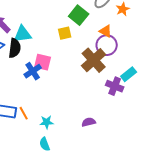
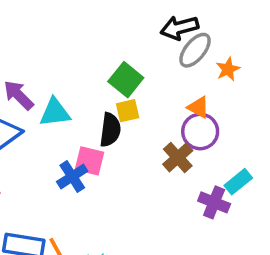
green square: (79, 15) -> (126, 80), moved
black semicircle: (15, 48) -> (110, 130), moved
brown cross: (94, 60) -> (178, 157), size x0.7

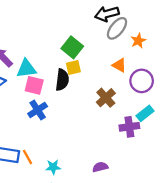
purple circle: (200, 131) -> (142, 81), moved
pink square: (89, 161) -> (34, 85), moved
purple cross: (214, 202) -> (129, 127), turned -30

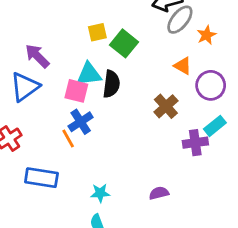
yellow square: (73, 67) -> (97, 32), moved
cyan triangle: (26, 69) -> (89, 74), moved
orange line: (27, 157) -> (68, 138), moved

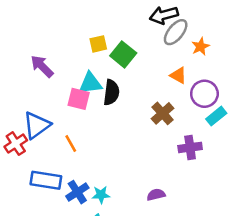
blue triangle: (25, 87) -> (37, 125), moved
blue cross: (81, 122) -> (77, 192), moved
cyan rectangle: (215, 126) -> (216, 116), moved

